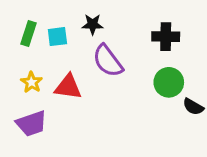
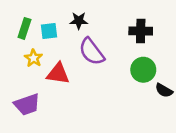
yellow star: (32, 82) -> (34, 58), moved

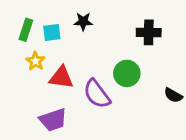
purple semicircle: (92, 52) -> (97, 94), moved
green circle: (143, 70) -> (127, 73), moved
purple trapezoid: (27, 105) -> (53, 120), moved

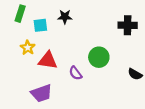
green rectangle: (26, 30) -> (20, 14), moved
black cross: (149, 32) -> (128, 25), moved
purple semicircle: (97, 94) -> (75, 73), size x0.6

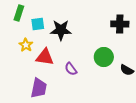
black star: (65, 17) -> (61, 30), moved, size x1.5
green circle: (99, 57) -> (104, 57), moved
purple trapezoid: (41, 93) -> (39, 88), turned -60

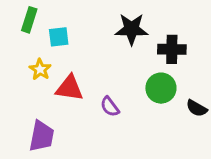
black cross: (120, 24) -> (172, 49), moved
black star: (61, 30) -> (132, 29), moved
purple trapezoid: (39, 88) -> (42, 136), moved

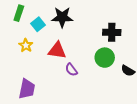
black star: (132, 29) -> (62, 17), moved
cyan square: (59, 37) -> (38, 24), turned -32
red triangle: (70, 88) -> (57, 50), moved

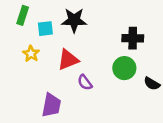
cyan square: (38, 24) -> (45, 29), turned 32
red triangle: (57, 50) -> (68, 60), turned -30
purple trapezoid: (27, 89) -> (51, 105), moved

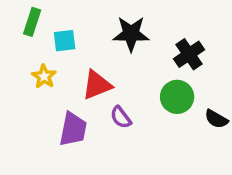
black star: (74, 20) -> (131, 34), moved
black cross: (133, 38) -> (189, 54), turned -36
purple trapezoid: (51, 105) -> (73, 129), moved

